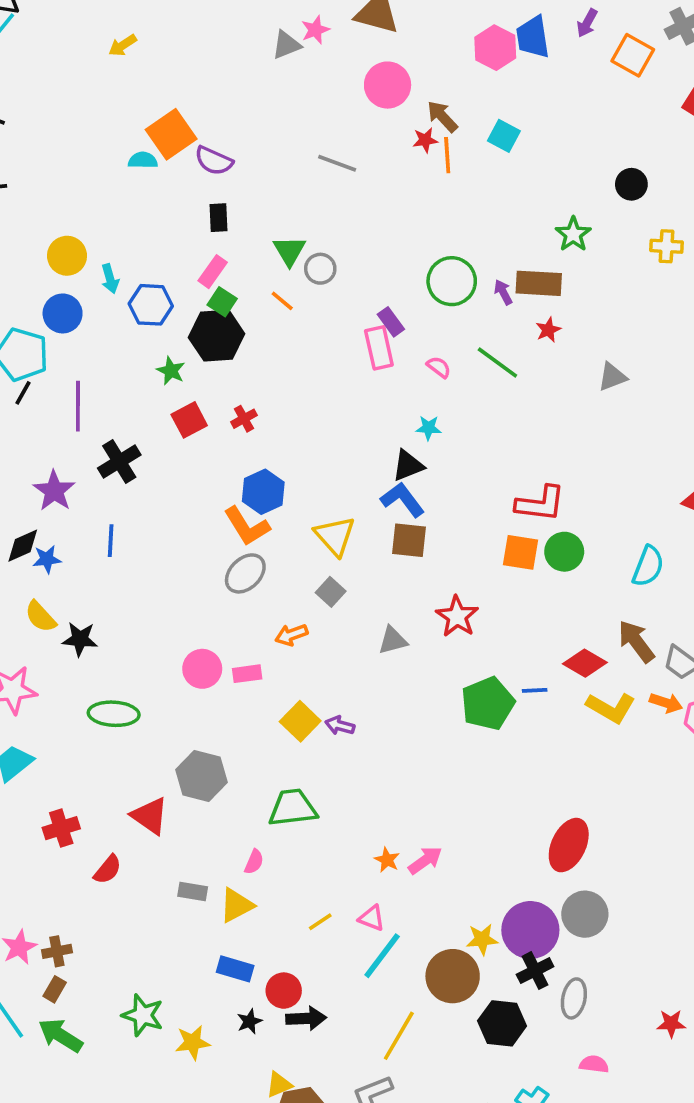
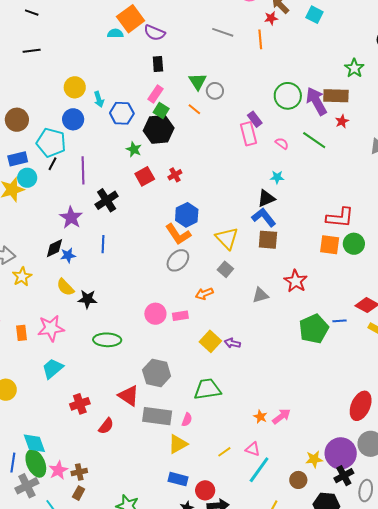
orange line: (447, 155) -> (260, 39), moved
purple arrow: (503, 292) -> (316, 101), size x2.0
gray rectangle: (193, 891) -> (157, 416), moved, size x1.8
brown circle: (453, 976) -> (298, 480), size x0.6

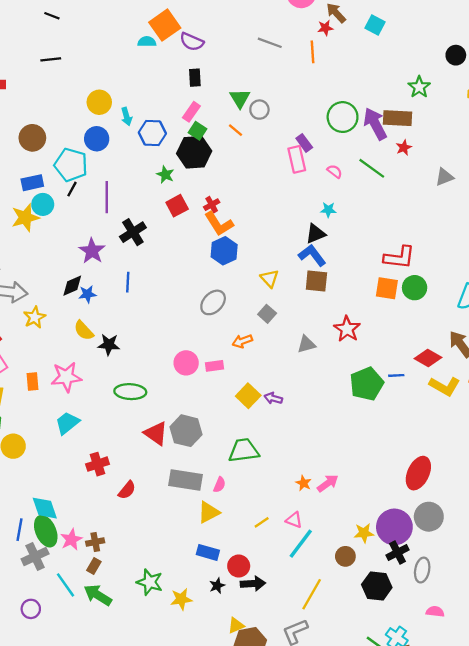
orange L-shape: (178, 234) -> (219, 224), moved
yellow triangle: (227, 238) -> (270, 278), size x0.7
red triangle: (129, 396) -> (156, 433), moved

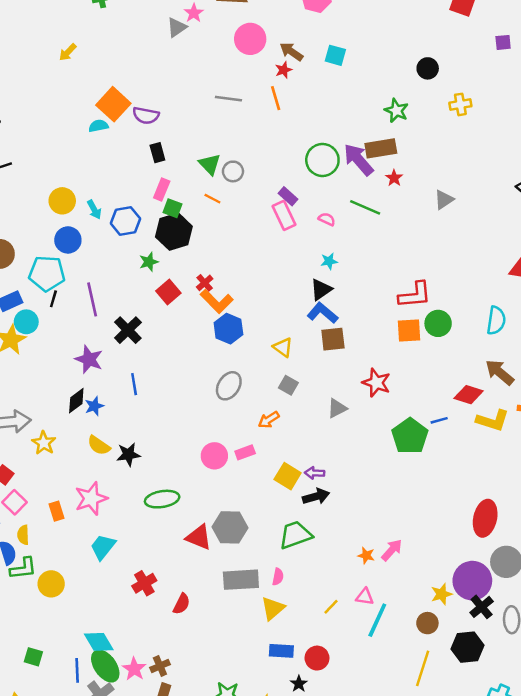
green star: (165, 175) -> (149, 262), turned -30
black arrow: (253, 584) -> (316, 496), moved
yellow line: (312, 594) -> (423, 668), moved

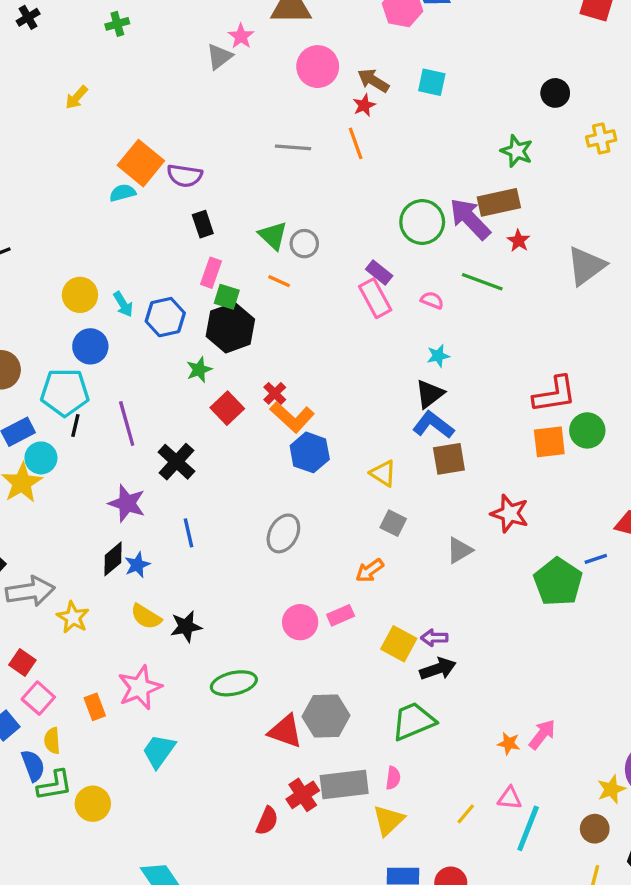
gray triangle: (444, 200) -> (586, 266), size x1.5
gray ellipse: (229, 386) -> (283, 533), moved
red cross: (144, 583) -> (303, 795), moved

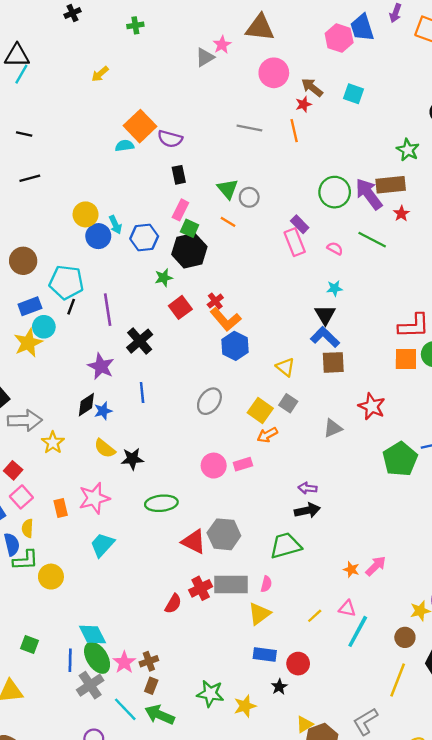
blue circle: (90, 346) -> (98, 236), moved
black triangle: (430, 394) -> (325, 315), turned -30
yellow square: (399, 644) -> (260, 411), moved

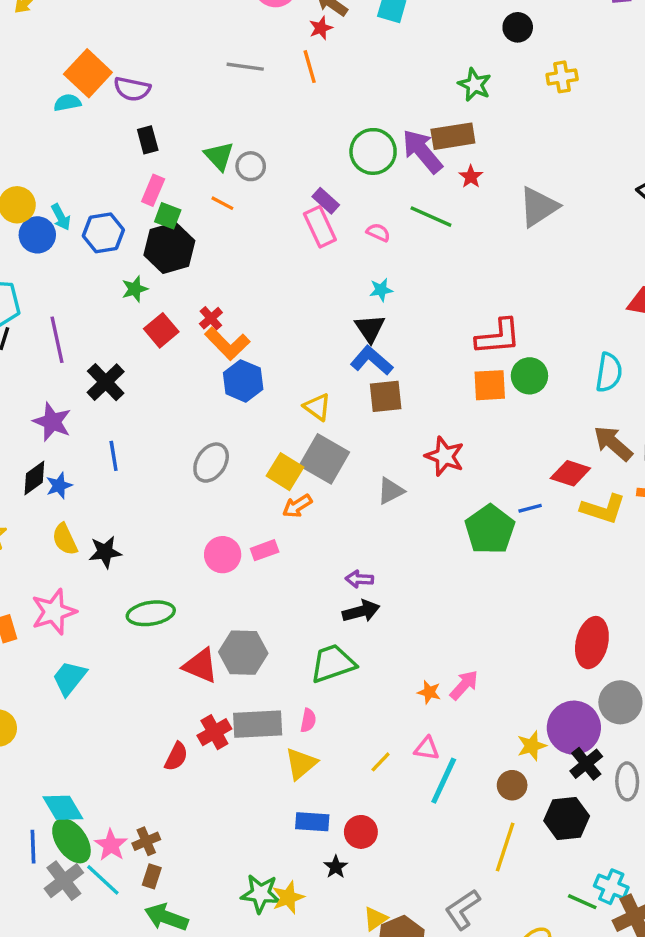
gray square: (288, 403) -> (324, 459), size x1.8
yellow semicircle: (105, 448) -> (65, 539), turned 30
green star: (210, 694) -> (261, 894), moved
cyan line: (125, 709) -> (103, 880), moved

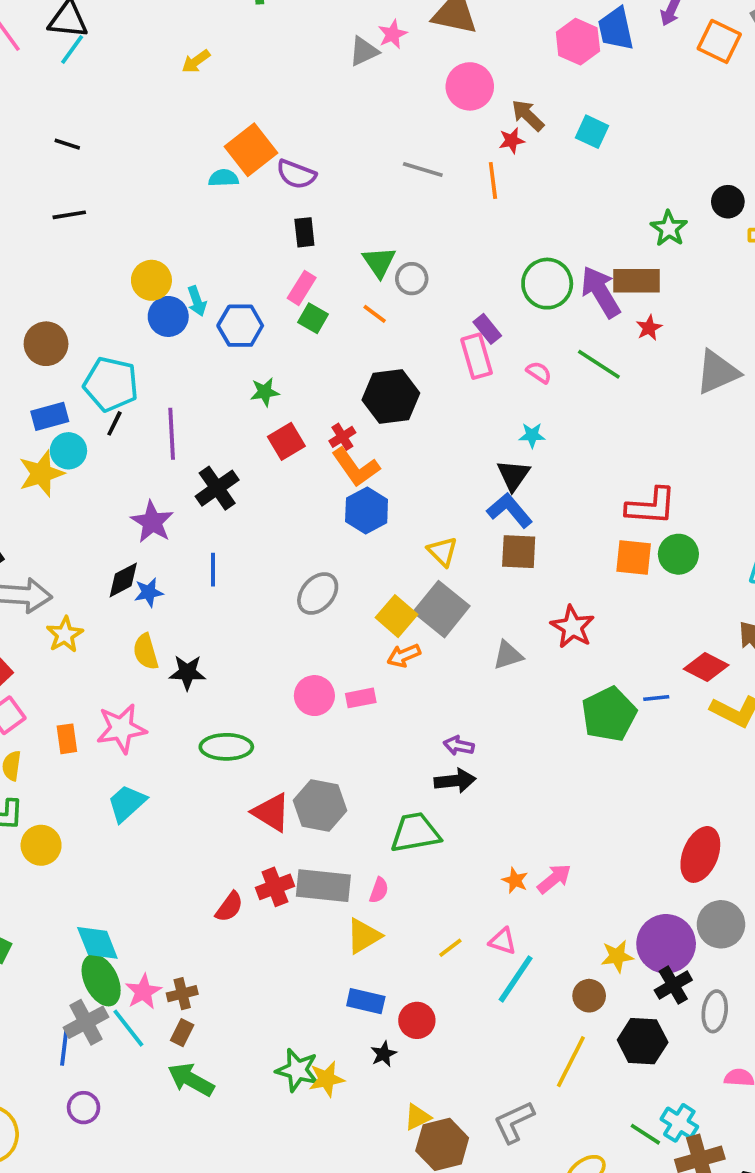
black circle: (518, 27) -> (728, 202), moved
black hexagon: (169, 248) -> (391, 396), moved
blue line: (33, 847) -> (64, 1047), moved

